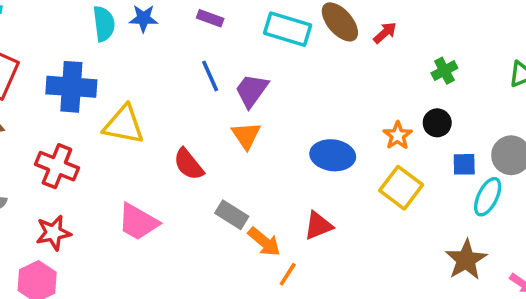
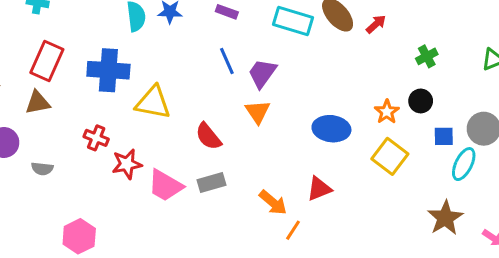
red cross: (57, 166) -> (96, 138), size x0.7
gray rectangle: (232, 215) -> (211, 182), moved, turned -48
red star: (53, 233) -> (127, 164), moved

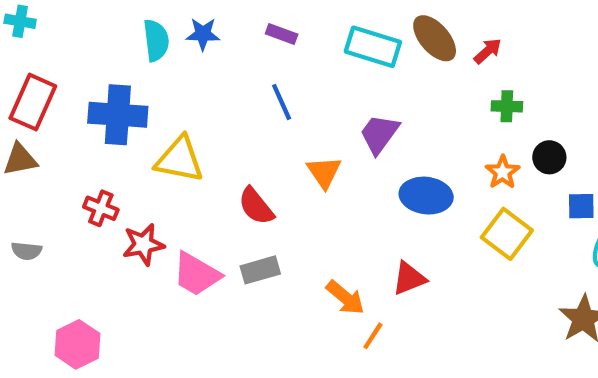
green cross: (427, 56) -> (507, 106), moved, turned 30
purple trapezoid: (262, 73) -> (379, 134), moved

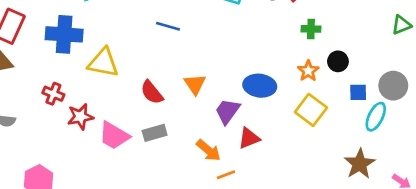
blue line: (282, 102) -> (168, 26), turned -50
purple trapezoid: (379, 134) -> (227, 111), moved
orange triangle: (324, 172) -> (195, 84), moved
orange line: (373, 336) -> (226, 175), turned 36

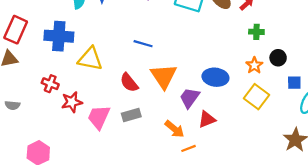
blue line: (168, 26) -> (143, 44), moved
orange triangle: (195, 84) -> (164, 76), size x1.5
pink trapezoid: (114, 136) -> (99, 117), turned 84

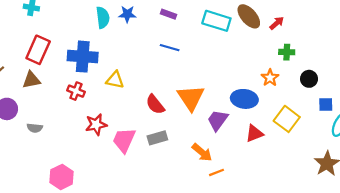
blue line: (143, 44) -> (170, 48), moved
yellow triangle: (90, 59) -> (115, 80), size x0.7
orange star: (254, 65) -> (270, 78), moved
red cross: (50, 84) -> (76, 91), moved
red triangle: (207, 119) -> (254, 133), moved

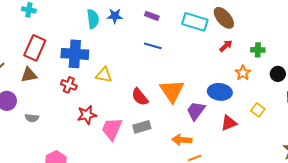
red arrow: (277, 23) -> (226, 46), moved
yellow square: (287, 119) -> (258, 110), size x0.6
orange arrow: (202, 152) -> (182, 140), turned 144

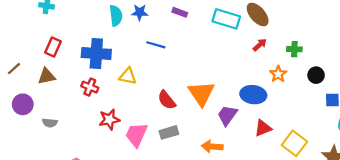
blue line: (153, 46) -> (156, 45), moved
red rectangle: (35, 48) -> (53, 47), size x0.7
yellow square: (258, 110) -> (294, 143), moved, size x1.6

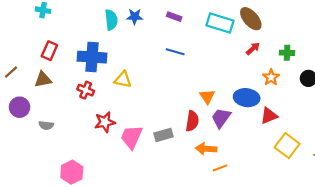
blue line: (156, 45) -> (175, 52), moved
orange triangle: (201, 94) -> (207, 97), moved, size x0.6
red semicircle: (167, 100) -> (192, 121), moved, turned -132
red triangle: (263, 128) -> (269, 116), moved

